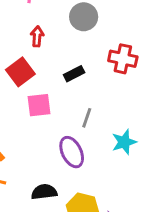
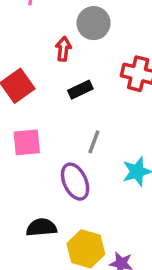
red arrow: (37, 36) -> (63, 49), moved
pink square: (39, 105) -> (27, 142), moved

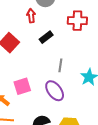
pink square: (27, 142) -> (22, 86), moved

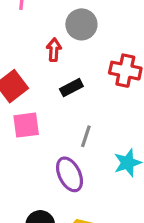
pink square: (22, 86) -> (26, 125), moved

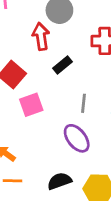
red arrow: (54, 50) -> (41, 36), size x1.4

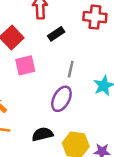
purple ellipse: (77, 138) -> (61, 99), turned 60

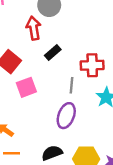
red cross: (95, 17) -> (92, 65), moved

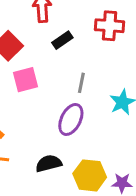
red cross: (92, 65) -> (110, 26), moved

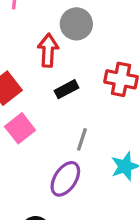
pink square: (26, 80) -> (20, 128), turned -30

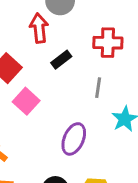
gray line: (82, 139) -> (98, 88), moved

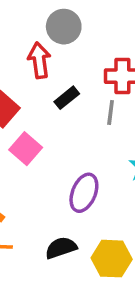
gray line: (98, 88) -> (111, 113), moved

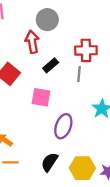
pink square: (26, 149) -> (41, 97), moved, turned -30
black semicircle: (61, 248) -> (50, 162), turned -36

